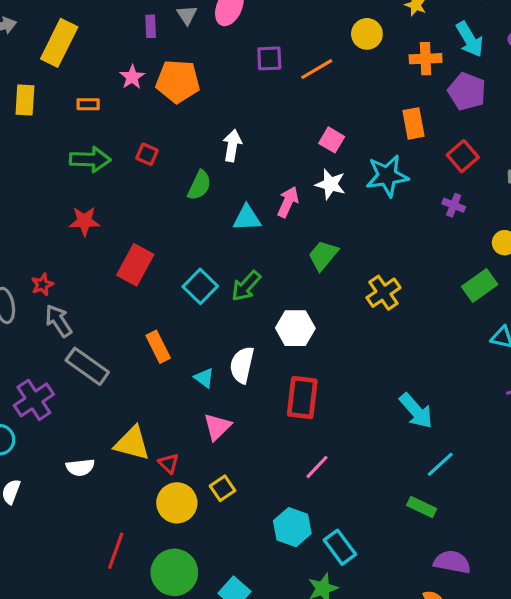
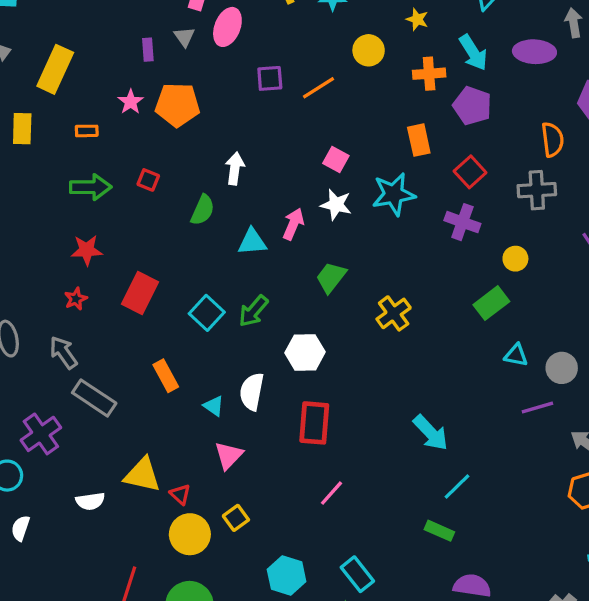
purple cross: (454, 205) -> (462, 222), size x1.5
red star: (42, 285) -> (76, 299), moved
cyan hexagon: (292, 527) -> (287, 575), moved

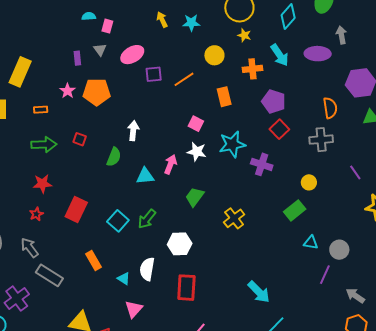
pink ellipse: (227, 27) -> (132, 55), moved, turned 40
purple pentagon: (472, 106) -> (274, 102), moved
orange rectangle: (419, 140) -> (224, 97), moved
purple cross: (462, 222) -> (262, 164), moved
purple line: (537, 408) -> (325, 275), turned -48

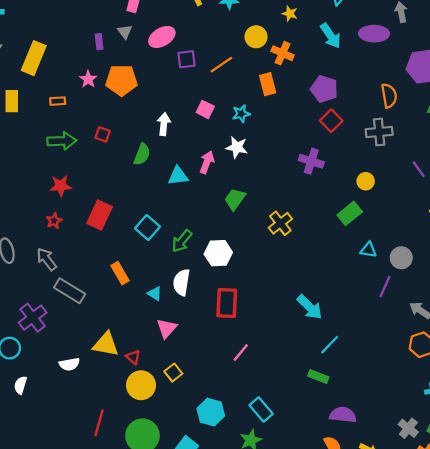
orange cross: (252, 69) -> (283, 53), moved, turned 30
pink square: (196, 124) -> (205, 109), moved
cyan star: (232, 144) -> (241, 114), moved, size x0.6
green arrow: (147, 219) -> (182, 241), moved

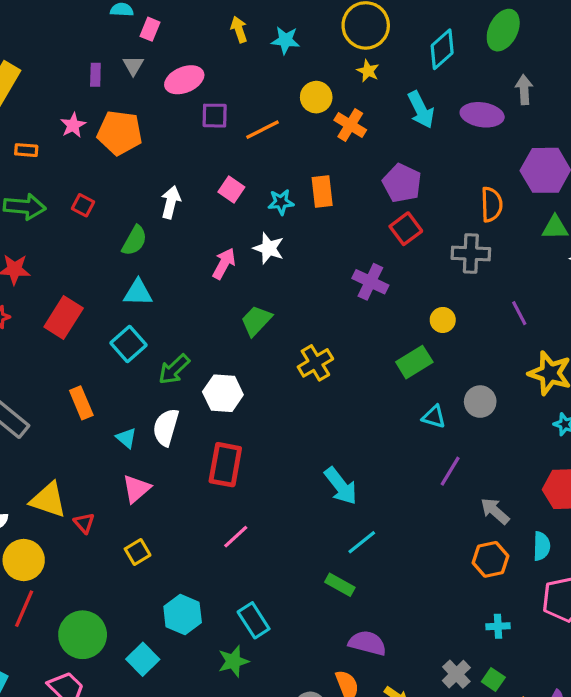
orange rectangle: (268, 84) -> (322, 191), moved
cyan triangle: (178, 176) -> (138, 293), moved
gray circle: (401, 258) -> (480, 402), moved
yellow circle: (141, 385) -> (24, 560), moved

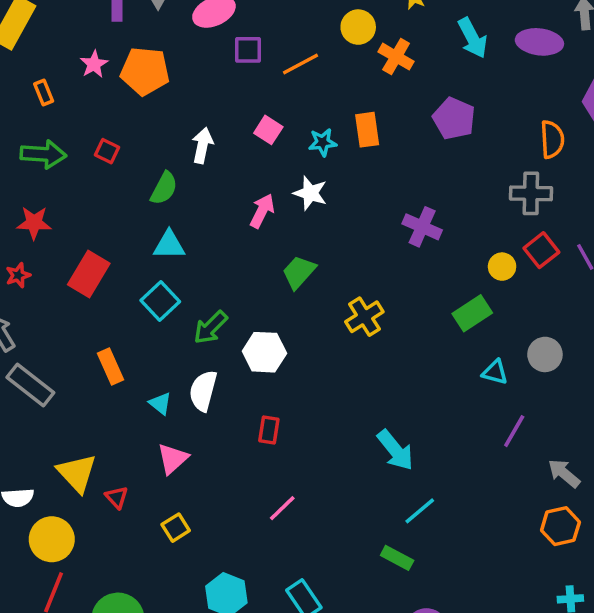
orange rectangle: (26, 150) -> (44, 93), turned 65
red square: (406, 229) -> (541, 250), moved
red rectangle: (225, 465) -> (269, 430), size x0.6
yellow triangle: (48, 500) -> (77, 473), turned 30

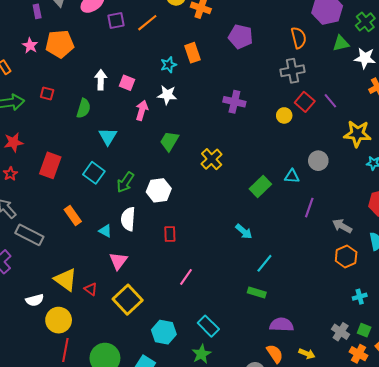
pink square: (268, 130) -> (127, 83), moved
cyan triangle: (169, 245) -> (108, 137), moved, turned -48
green rectangle: (472, 313) -> (260, 186), moved
cyan arrow: (395, 450) -> (244, 231), size x0.7
yellow square: (176, 528) -> (128, 300), size x1.8

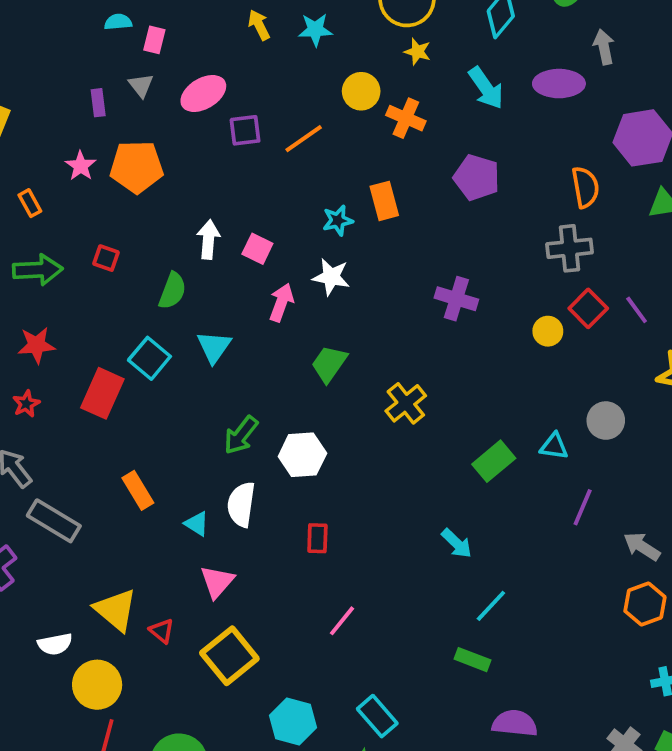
cyan square: (94, 173) -> (149, 358), moved

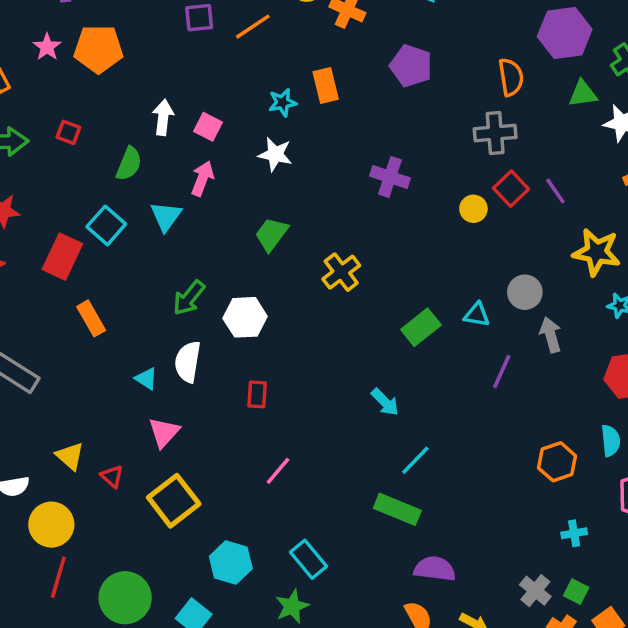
pink arrow: (281, 302) -> (202, 178), moved
orange rectangle: (138, 490) -> (91, 318), moved
gray arrow: (642, 546) -> (551, 335), moved, turned 40
yellow triangle: (116, 610) -> (70, 456), size x0.7
green rectangle: (473, 660) -> (397, 509), size x1.4

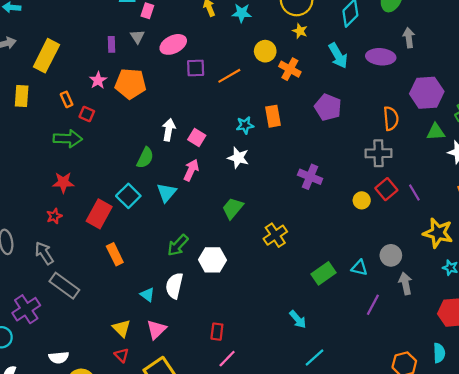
red square: (68, 132) -> (87, 114), moved
red rectangle: (257, 394) -> (217, 332), moved
yellow triangle: (70, 456) -> (122, 328), moved

